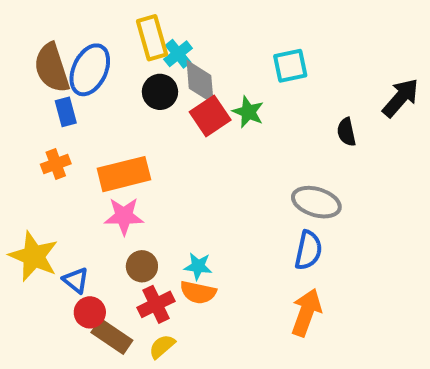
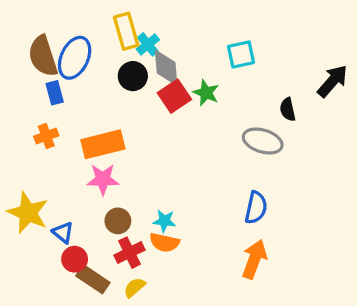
gray ellipse: (316, 202) -> (263, 141), moved

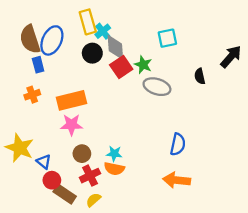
gray ellipse: (263, 141) -> (157, 87), moved
orange arrow: (254, 259) -> (177, 180), turned -104

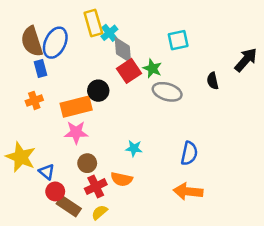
black circle: (92, 53) -> (98, 91), moved
cyan star: (114, 154) -> (134, 148), moved

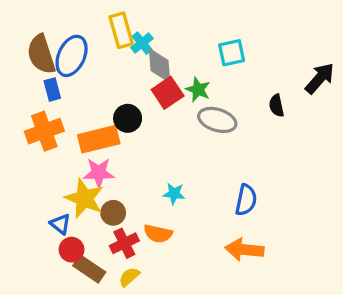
orange cross: (34, 100) -> (44, 131), size x1.6
yellow star: (21, 157) -> (84, 198), moved

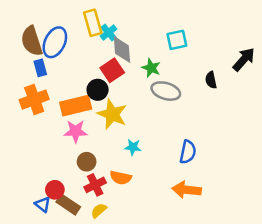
red square: (168, 93) -> (112, 70), moved
yellow star: (84, 198) -> (112, 114), moved
blue triangle: (60, 224) -> (43, 204), moved

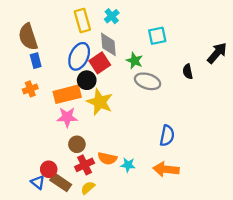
cyan cross: (109, 32) -> (112, 16), moved
blue ellipse: (55, 42) -> (79, 56), moved
orange cross: (34, 100) -> (30, 89), size x0.6
cyan star: (133, 147) -> (128, 165), moved

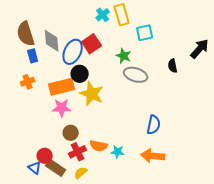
yellow rectangle: (82, 20) -> (122, 15), moved
gray diamond: (108, 44) -> (52, 41), moved
red square: (100, 63) -> (92, 44), moved

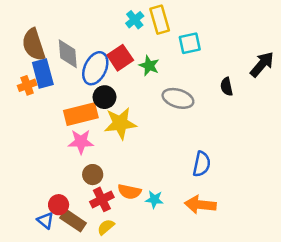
blue rectangle: (33, 56) -> (43, 73), size x1.5
green star: (124, 56) -> (149, 66), moved
orange cross: (28, 82) -> (27, 85), moved
yellow star: (92, 94) -> (120, 123), turned -30

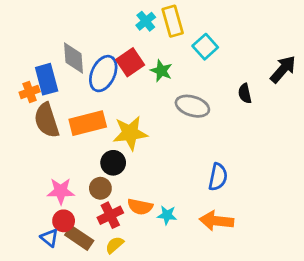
cyan square: (190, 43) -> (205, 47), turned -30
brown semicircle: (34, 45) -> (47, 120), moved
black circle: (104, 97) -> (113, 163), moved
pink star: (81, 142) -> (61, 191), moved

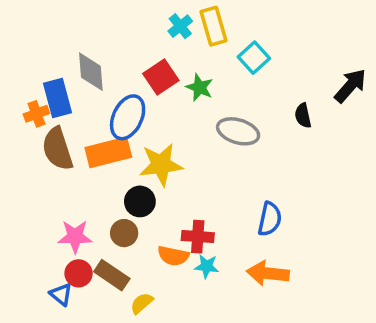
blue ellipse: (103, 74) -> (128, 117), moved
red cross: (110, 215) -> (198, 237), moved, turned 30
brown rectangle: (79, 238) -> (112, 275), moved

